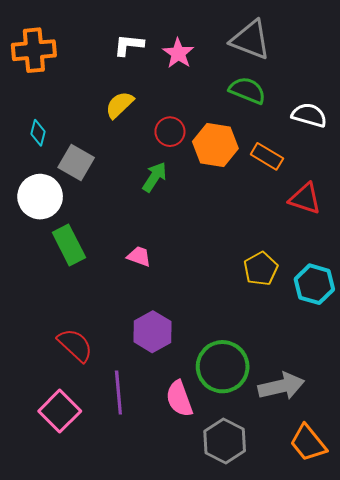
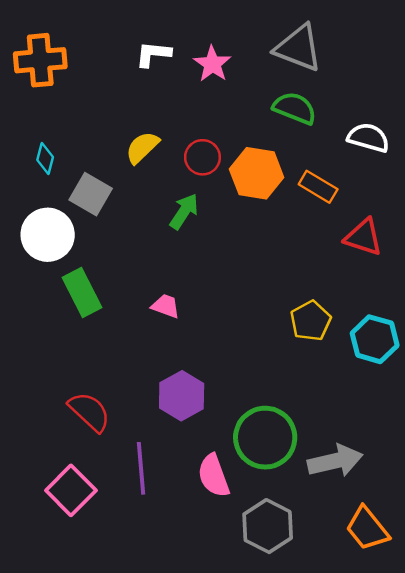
yellow semicircle: (119, 105) -> (142, 147), moved

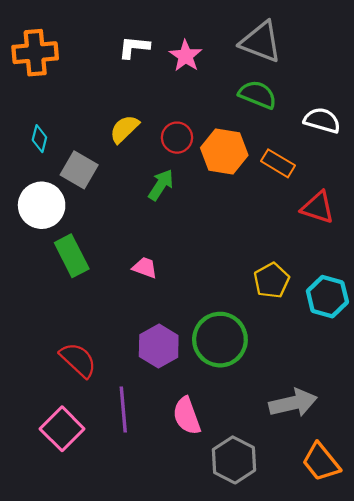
green circle: (265, 438) -> (220, 340), moved

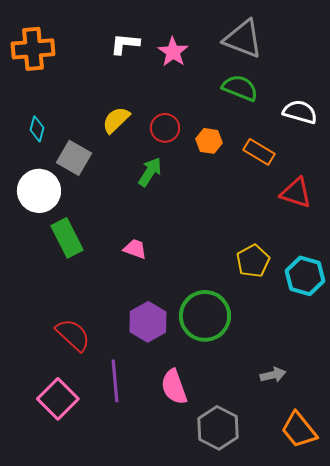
orange hexagon: (224, 152) -> (209, 141), size x0.6
gray arrow: (293, 403) -> (273, 375), size x0.6

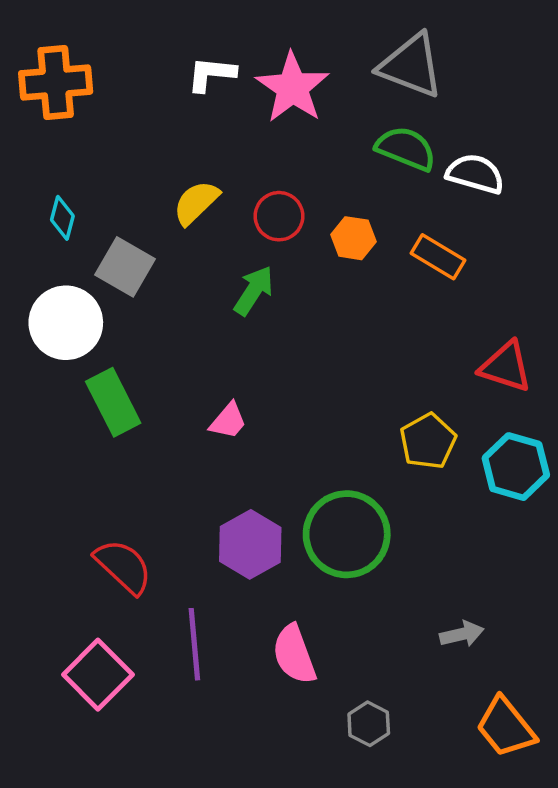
pink star: (173, 52) -> (293, 88), size x1.4
white semicircle: (300, 112) -> (475, 174), moved
red triangle: (296, 193) -> (506, 367), moved
pink trapezoid: (135, 249) -> (228, 421), turned 110
gray hexagon: (218, 428) -> (369, 724), size x0.6

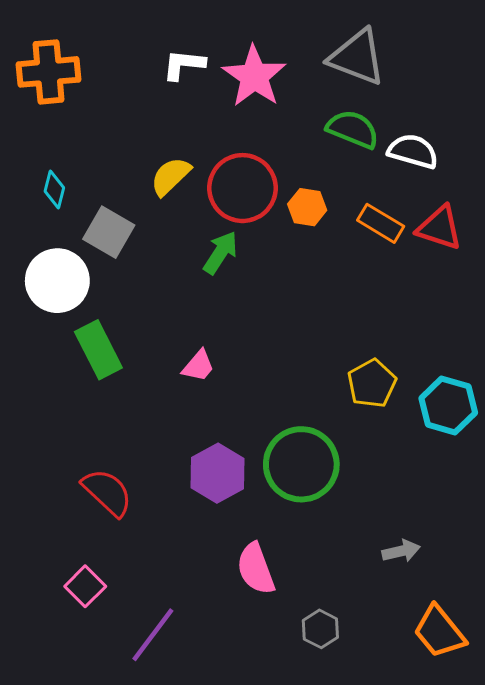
red circle: (279, 216) -> (242, 188), size x1.6
red triangle: (506, 367) -> (439, 228), moved
purple line: (194, 644) -> (153, 635), moved, turned 42
pink square: (98, 675) -> (85, 586), size x0.7

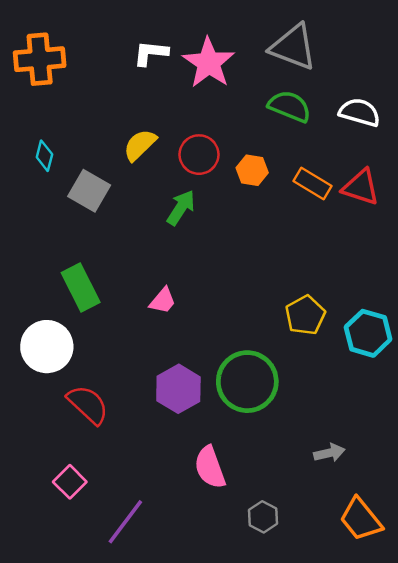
white semicircle: (413, 151) -> (360, 112), moved
red circle: (242, 188) -> (199, 155), size x0.7
white circle: (57, 281) -> (47, 347), moved

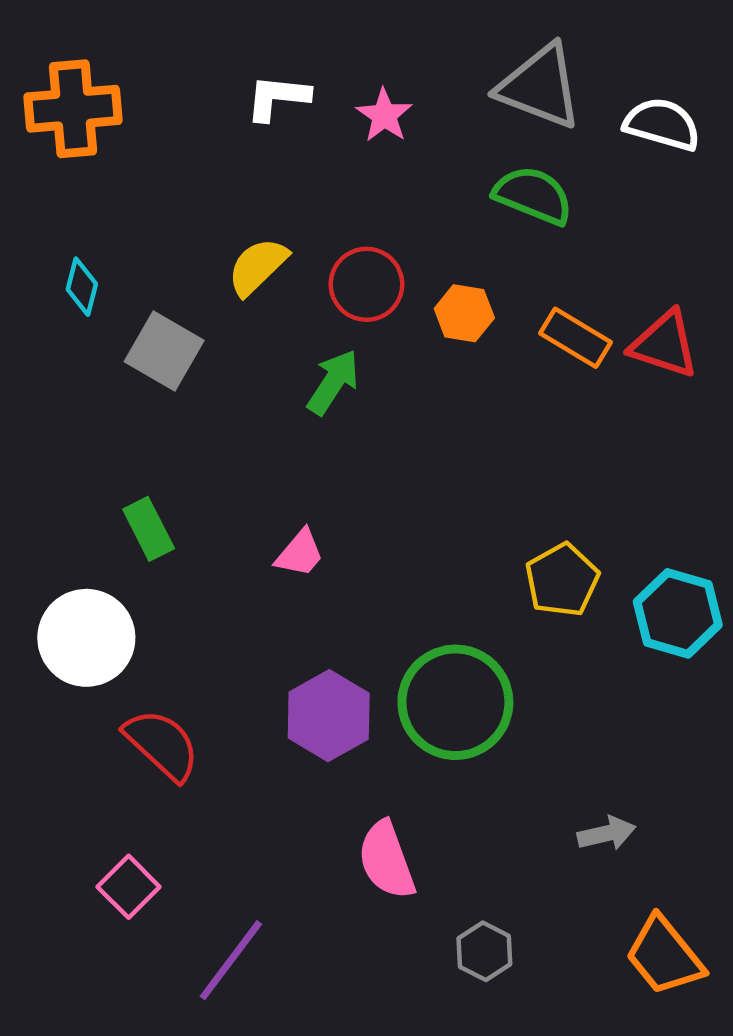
pink star: (209, 63) -> (384, 115), size x0.6
white semicircle: (360, 112) -> (662, 124), moved
green rectangle: (81, 287) -> (149, 529), size x0.7

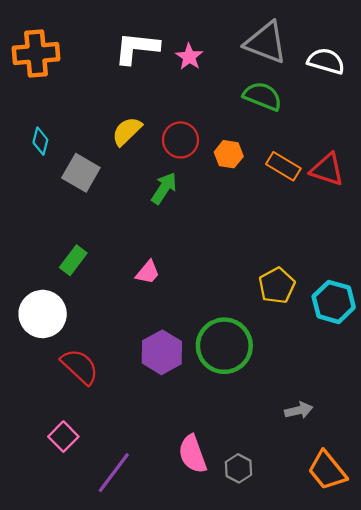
white L-shape: (278, 98) -> (137, 48), size x1.4
green rectangle: (149, 529) -> (73, 260), turned 64
pink semicircle: (386, 860) -> (193, 454), moved

